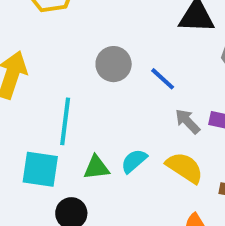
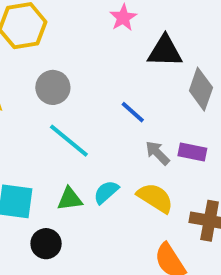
gray circle: (114, 64) -> (53, 87), moved
cyan line: (65, 121) -> (69, 141), moved, turned -57

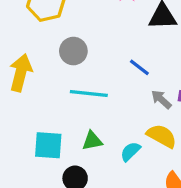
cyan line: (69, 141) -> (89, 94), turned -30
cyan semicircle: (106, 192) -> (130, 151), moved

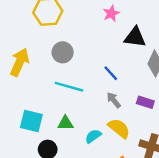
gray arrow: (161, 99) -> (114, 100), moved

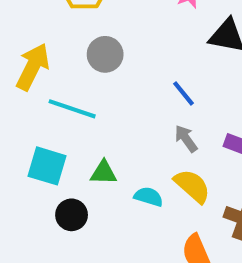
cyan line: (69, 87) -> (72, 109), moved
cyan semicircle: (93, 136) -> (149, 197), turned 49

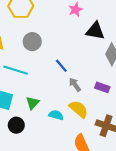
blue line: (184, 93) -> (61, 66), moved
green triangle: (104, 173) -> (33, 103), turned -48

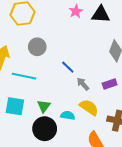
black triangle: (95, 31) -> (101, 14), moved
purple rectangle: (102, 87) -> (110, 84), turned -32
black circle: (16, 125) -> (45, 129), moved, size x1.5

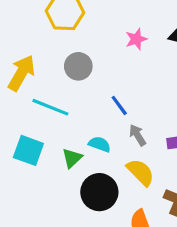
pink star: (76, 11) -> (136, 39), moved
cyan semicircle: (68, 115) -> (100, 144), moved
black circle: (45, 129) -> (99, 192), moved

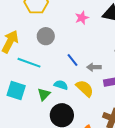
gray arrow: (138, 135) -> (94, 67), moved, turned -56
yellow semicircle: (140, 172) -> (85, 88), moved

